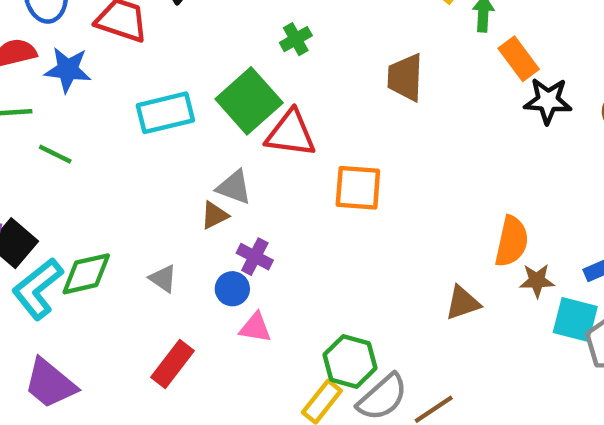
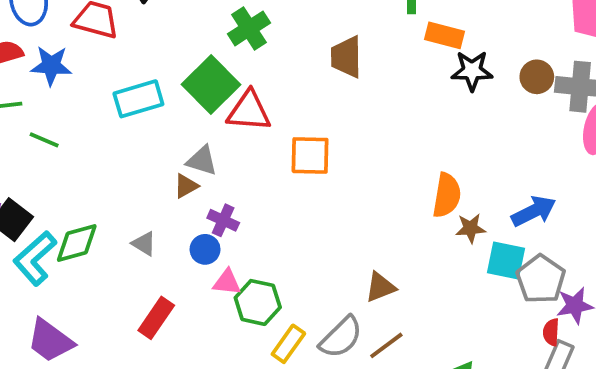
green cross: (296, 39) -> (249, 28), size x1.5
orange rectangle: (519, 59) -> (445, 35), turned -36
brown triangle: (463, 303) -> (380, 287), moved
green hexagon: (350, 361) -> (258, 302), moved

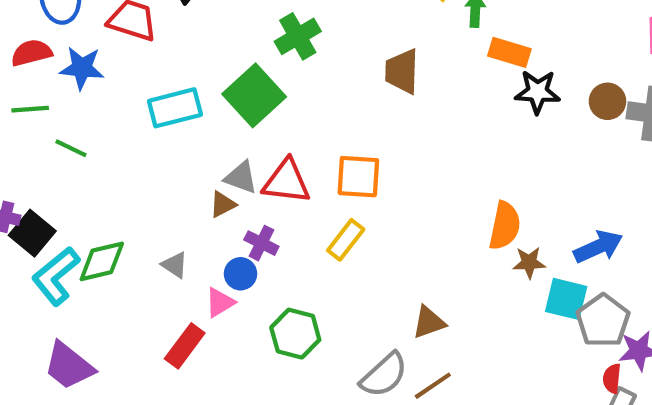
red triangle: (249, 111) -> (287, 182), moved
pink triangle: (227, 282) -> (220, 302), moved, turned -40
yellow rectangle: (288, 344) -> (346, 240), moved

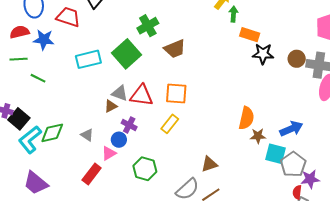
brown trapezoid: (402, 71) -> (175, 49), moved, turned -115

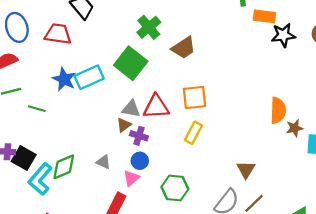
blue star: (44, 40) -> (64, 79), moved, turned 30
purple cross: (129, 125) -> (139, 136), moved
brown triangle: (209, 164) -> (246, 170), turned -30

